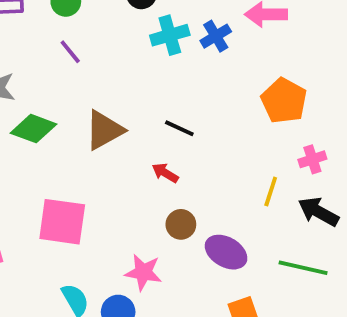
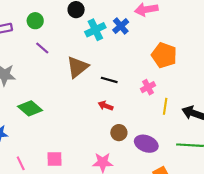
green diamond: (33, 129) -> (30, 108), moved, turned 30
brown triangle: (104, 130) -> (78, 67), moved
pink cross: (312, 159) -> (148, 87), moved
pink square: (62, 222) -> (55, 159), moved, size x0.6

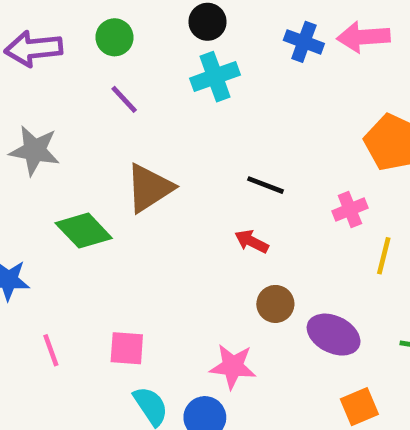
blue cross: (121, 26) -> (304, 42), moved, turned -35
cyan cross: (95, 30) -> (215, 77), moved
brown triangle: (78, 67) -> (149, 188), moved

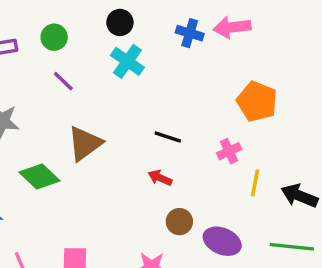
cyan cross: (215, 77) -> (127, 61), turned -32

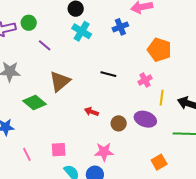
blue cross: (190, 33) -> (120, 27), moved, turned -35
green circle: (54, 37) -> (29, 23), moved
red arrow: (160, 178) -> (92, 112), moved
purple ellipse: (222, 241) -> (145, 119), moved

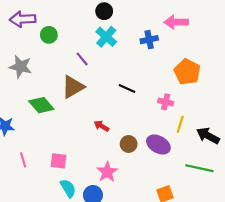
green circle: (29, 23) -> (49, 35), moved
purple line: (45, 45) -> (82, 59), moved
pink cross: (145, 80) -> (166, 102), turned 32
pink star: (104, 152) -> (107, 172), turned 30

